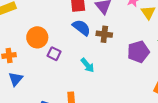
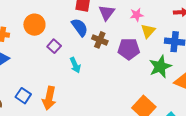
purple pentagon: (138, 52) -> (129, 49), moved
purple square: (54, 54) -> (54, 46), moved

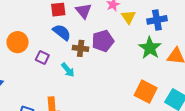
brown cross: (100, 40) -> (81, 48), moved
purple pentagon: (129, 49) -> (103, 41), moved

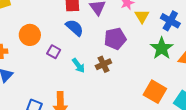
blue cross: (157, 20) -> (170, 21), turned 36
brown cross: (81, 48) -> (103, 64), moved, turned -35

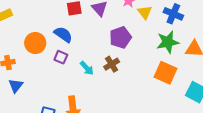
blue semicircle: (75, 28) -> (63, 34), moved
green star: (162, 48) -> (168, 42), turned 30
orange square: (155, 92) -> (166, 73), moved

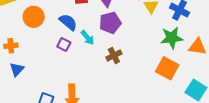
purple pentagon: (120, 37) -> (110, 23), moved
orange circle: (35, 43) -> (34, 17), moved
cyan arrow: (87, 68) -> (87, 38), moved

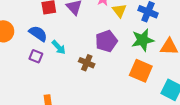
purple pentagon: (110, 23) -> (106, 41), moved
brown cross: (114, 55) -> (87, 63), turned -35

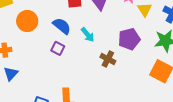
cyan arrow: (59, 47) -> (88, 35), moved

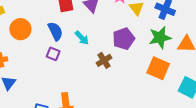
blue semicircle: (62, 26) -> (55, 31), turned 30
brown cross: (108, 59) -> (104, 60), turned 35

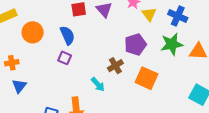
cyan arrow: (82, 38) -> (98, 84), moved
orange square: (158, 68) -> (146, 78), moved

